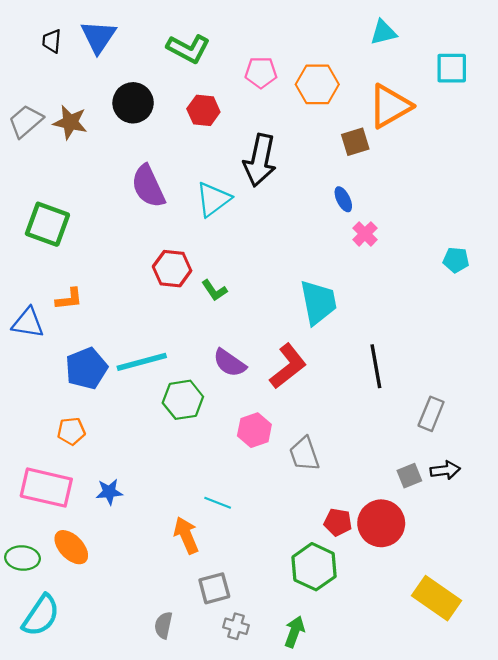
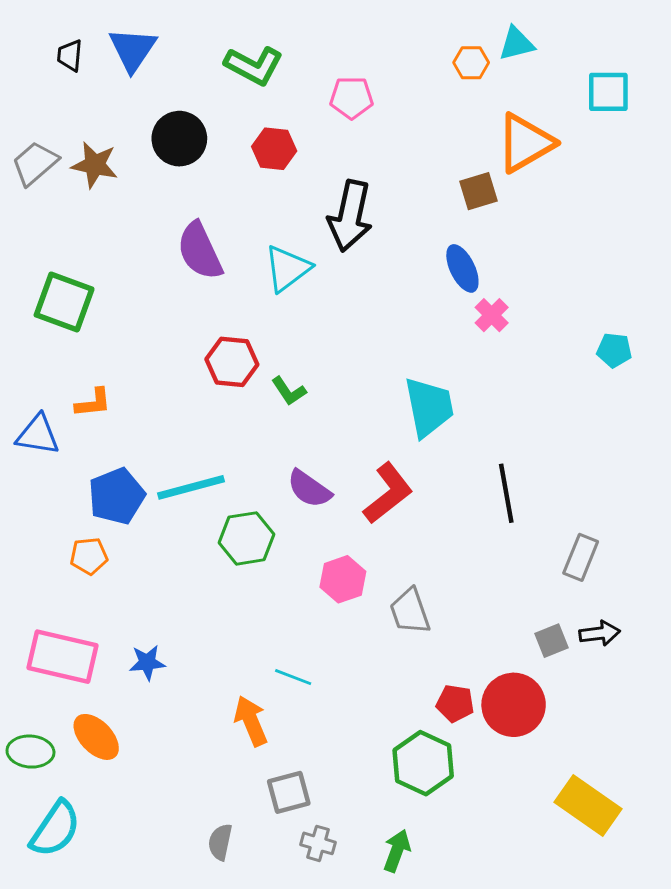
orange hexagon: (317, 84) -> (471, 63), moved, size x0.6
blue ellipse: (343, 199) -> (462, 268), size x1.4
orange pentagon: (71, 431) -> (89, 556), moved

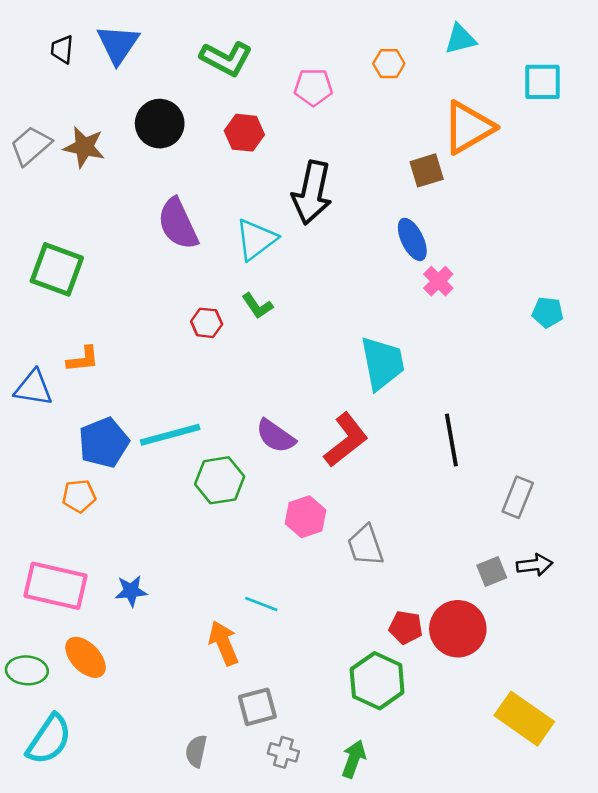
orange hexagon: (471, 63) -> (389, 64), moved
red hexagon: (232, 362) -> (207, 323), size x0.7
green L-shape: (289, 391) -> (257, 306), moved

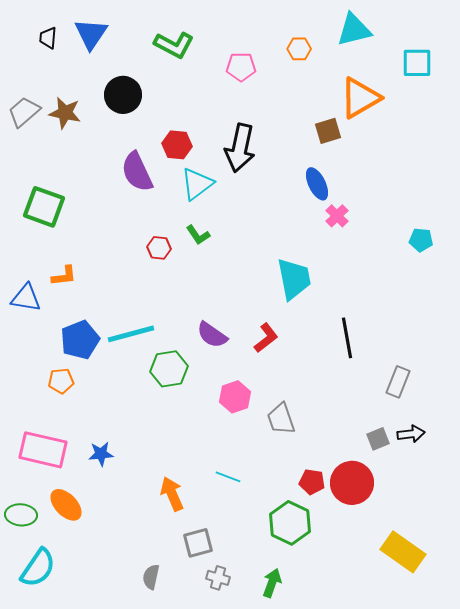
cyan triangle: (460, 39) -> (354, 30), size x1.4
red hexagon: (244, 133) -> (177, 145), moved
red L-shape: (346, 440) -> (266, 338), size x0.7
cyan line: (261, 604) -> (228, 477), moved

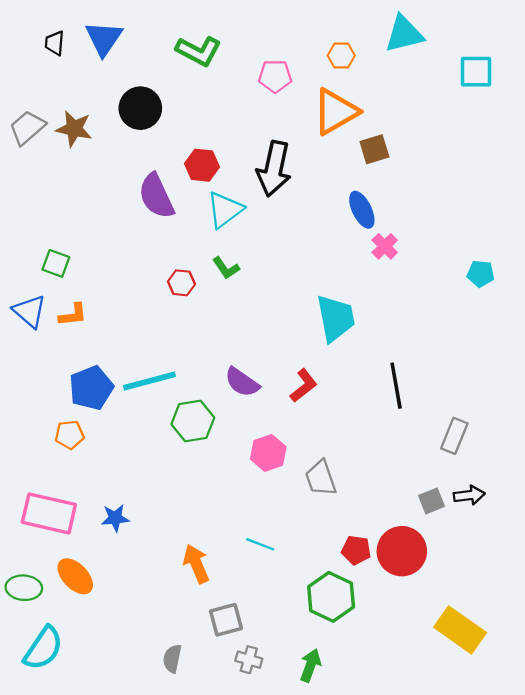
orange triangle: (360, 98) -> (336, 112), moved
green square: (44, 207) -> (56, 263), moved, size x0.6
blue triangle: (26, 298) -> (30, 311), moved, turned 32

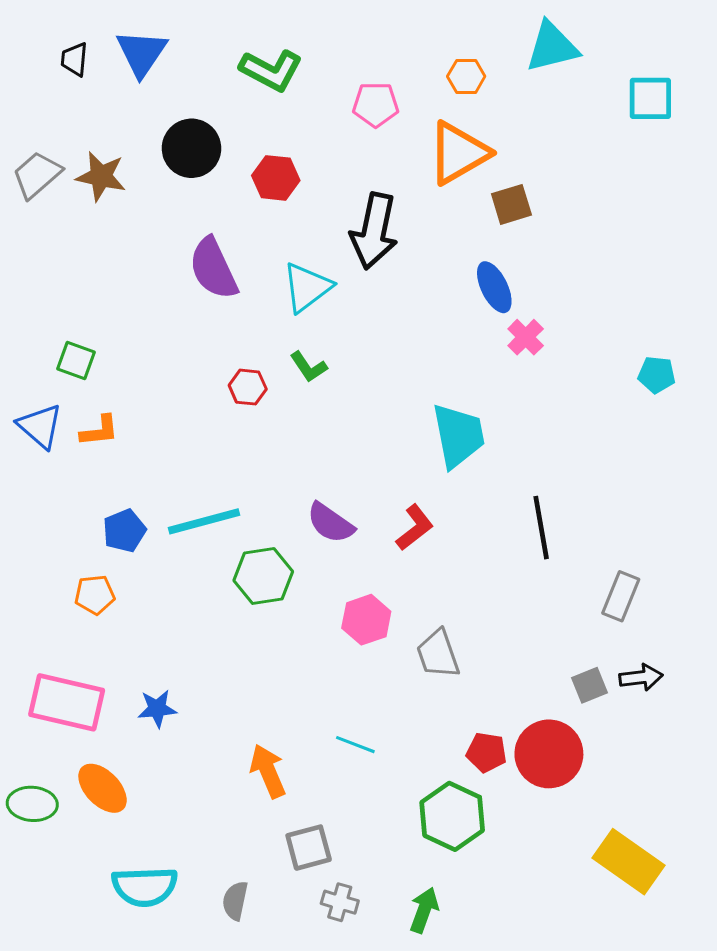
red hexagon: (202, 165) -> (276, 178), moved
blue pentagon: (91, 388) -> (124, 531), size x0.7
cyan semicircle: (43, 648) -> (145, 887), moved, turned 54

